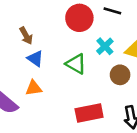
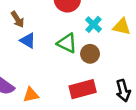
brown circle: (120, 75) -> (90, 54), moved
orange triangle: (34, 88) -> (31, 95), moved

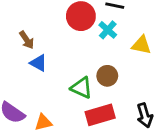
cyan cross: (93, 24) -> (108, 30), moved
green triangle: (67, 43) -> (81, 88), moved

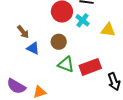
brown circle: (107, 76) -> (59, 42), moved
red rectangle: (100, 115) -> (90, 67), moved

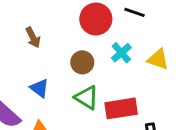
cyan cross: (82, 20) -> (121, 53), moved
blue triangle: (33, 48) -> (40, 88), moved

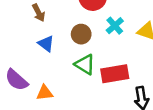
blue triangle: (40, 88) -> (46, 44), moved

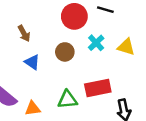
green triangle: (85, 64) -> (68, 100), moved, turned -35

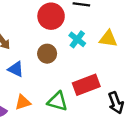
green triangle: (68, 100) -> (57, 101), turned 30
orange triangle: (33, 108) -> (23, 102), moved

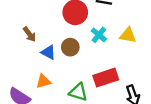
blue triangle: (16, 69) -> (48, 52), moved
orange triangle: (23, 102) -> (43, 81), moved

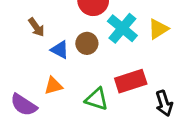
cyan cross: (99, 35) -> (122, 28), size x1.5
yellow triangle: (128, 35) -> (158, 29), turned -42

